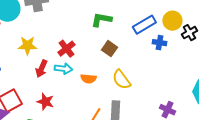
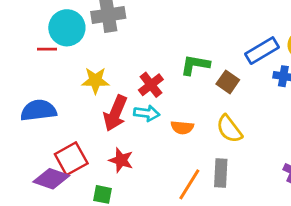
green L-shape: (101, 20) -> (195, 65), moved
brown square: (109, 49) -> (228, 82), moved
red arrow: (41, 69) -> (115, 113), size x1.4

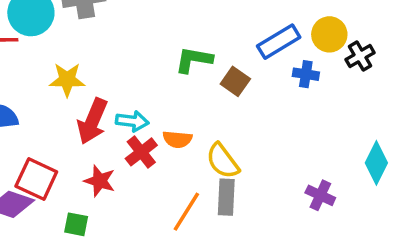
red cross: (151, 85) -> (141, 152), moved
yellow semicircle: (229, 129) -> (223, 161), moved
red square: (71, 159) -> (36, 179), turned -36

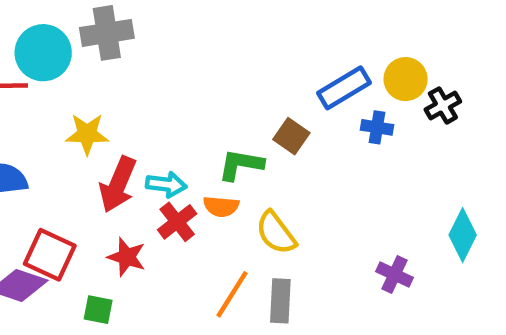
green L-shape: (194, 60) -> (241, 165), moved
gray rectangle: (226, 197) -> (280, 301), moved

